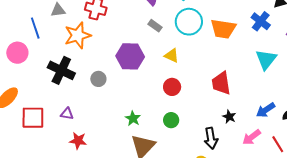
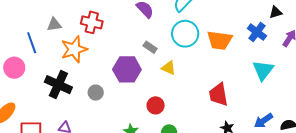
gray rectangle: (155, 26) -> (150, 47), moved
red circle: (172, 87) -> (156, 105), moved

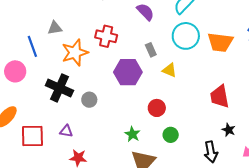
red cross: (92, 22) -> (106, 36), moved
gray rectangle: (150, 47) -> (151, 50), turned 32
gray circle: (96, 93) -> (89, 100), moved

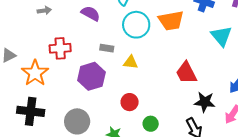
gray rectangle: (151, 50) -> (107, 48), turned -40
gray circle: (89, 100) -> (77, 121), moved, size x1.6
black star: (229, 130) -> (205, 102), size x1.5

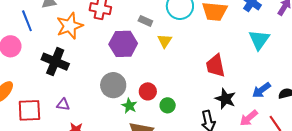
yellow triangle: (131, 62) -> (165, 41), turned 42
red circle: (130, 102) -> (148, 91), moved
gray circle: (77, 121) -> (113, 85), moved

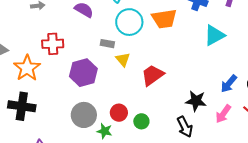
gray rectangle: (145, 21) -> (107, 44), moved
cyan triangle: (259, 40) -> (214, 35), turned 40
red trapezoid: (216, 66) -> (153, 75), moved, turned 80

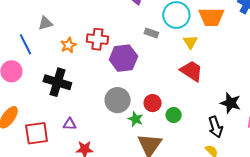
red cross: (53, 44) -> (97, 39), moved
yellow triangle: (123, 59) -> (190, 42), moved
orange star: (27, 68) -> (68, 45), size x0.6
red trapezoid: (153, 75) -> (191, 71), turned 60

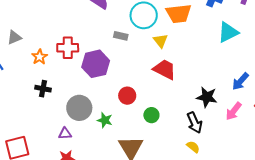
black cross: (57, 82) -> (43, 89), moved, size x0.6
gray circle: (118, 100) -> (79, 108), moved
red circle: (153, 103) -> (127, 96), moved
green star: (136, 119) -> (105, 120), moved
purple triangle: (70, 124) -> (65, 134), moved

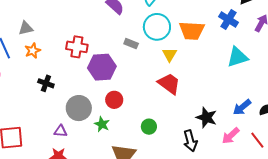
orange star: (40, 57) -> (33, 51), moved
red circle: (127, 96) -> (114, 100), moved

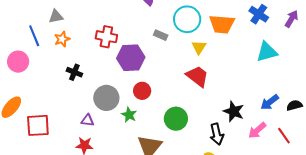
green circle: (149, 127) -> (176, 119), size x1.5

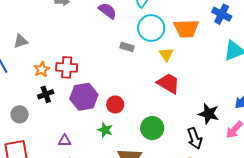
red cross: (106, 37) -> (67, 67), moved
orange star: (62, 39) -> (42, 69), moved
purple hexagon: (131, 58) -> (84, 97), moved
black cross: (74, 72) -> (46, 94), turned -35
gray circle: (106, 98) -> (20, 114), moved, size x0.7

